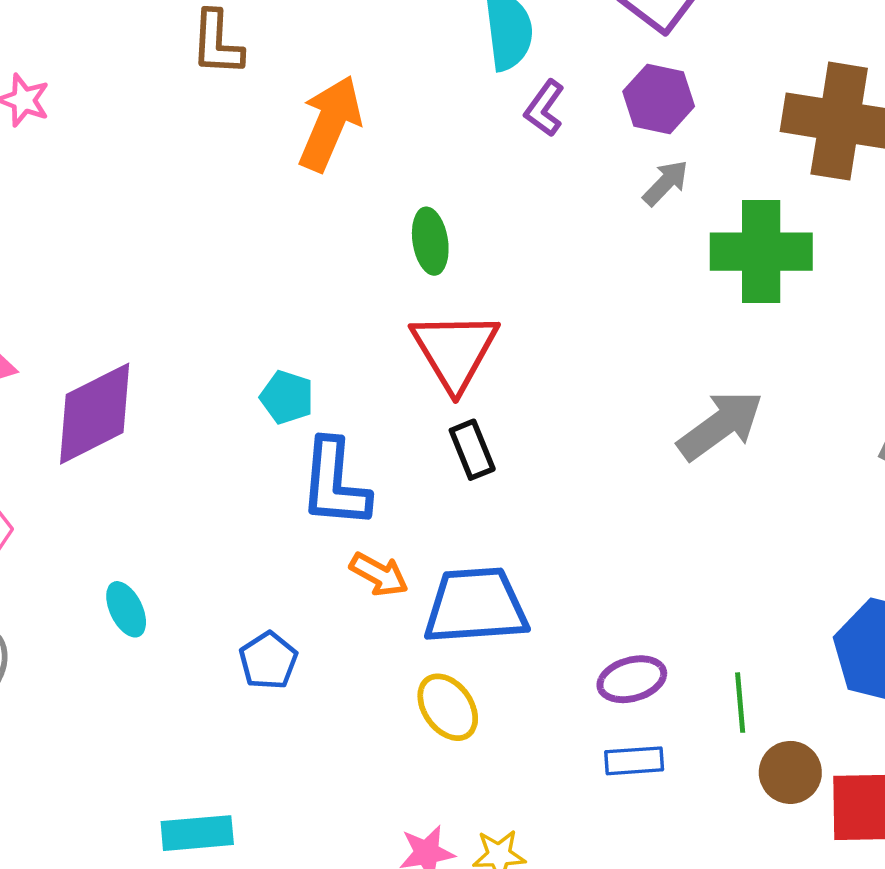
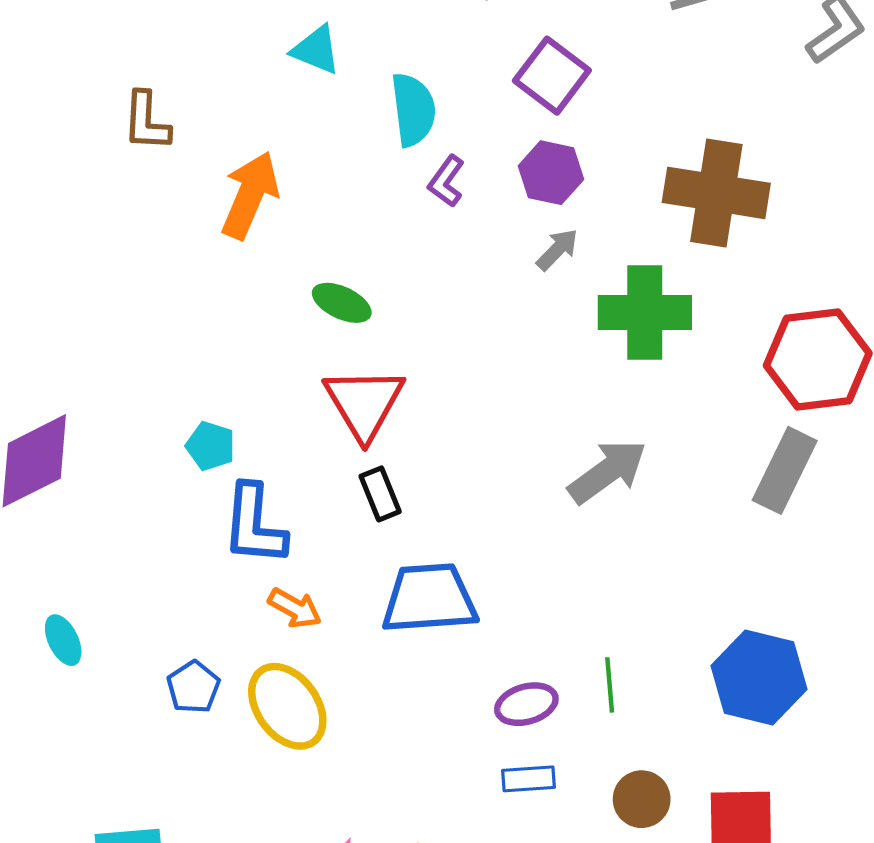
green ellipse: (430, 241) -> (342, 303), turned -56
blue trapezoid: (476, 606) -> (429, 599), moved
green line: (740, 703) -> (610, 685), moved
yellow ellipse: (448, 707) -> (287, 706), moved, size x1.4
brown circle: (790, 772) -> (642, 799), moved

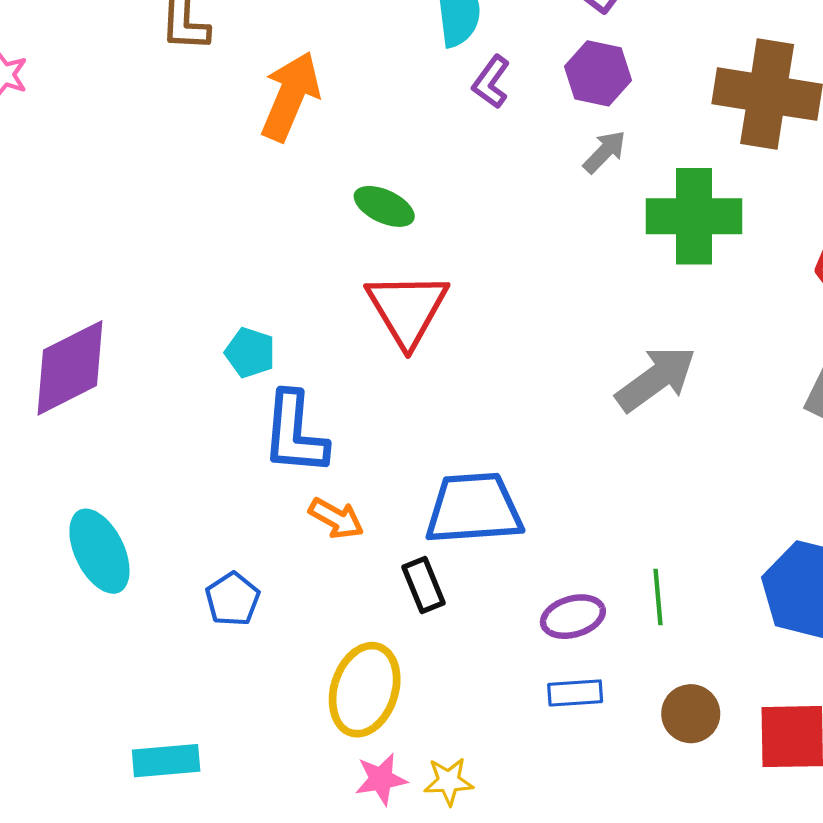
black rectangle: (380, 494) -> (423, 585), moved
cyan ellipse: (63, 640) -> (99, 551), size x1.6
yellow ellipse: (287, 706) -> (365, 690), moved, turned 54

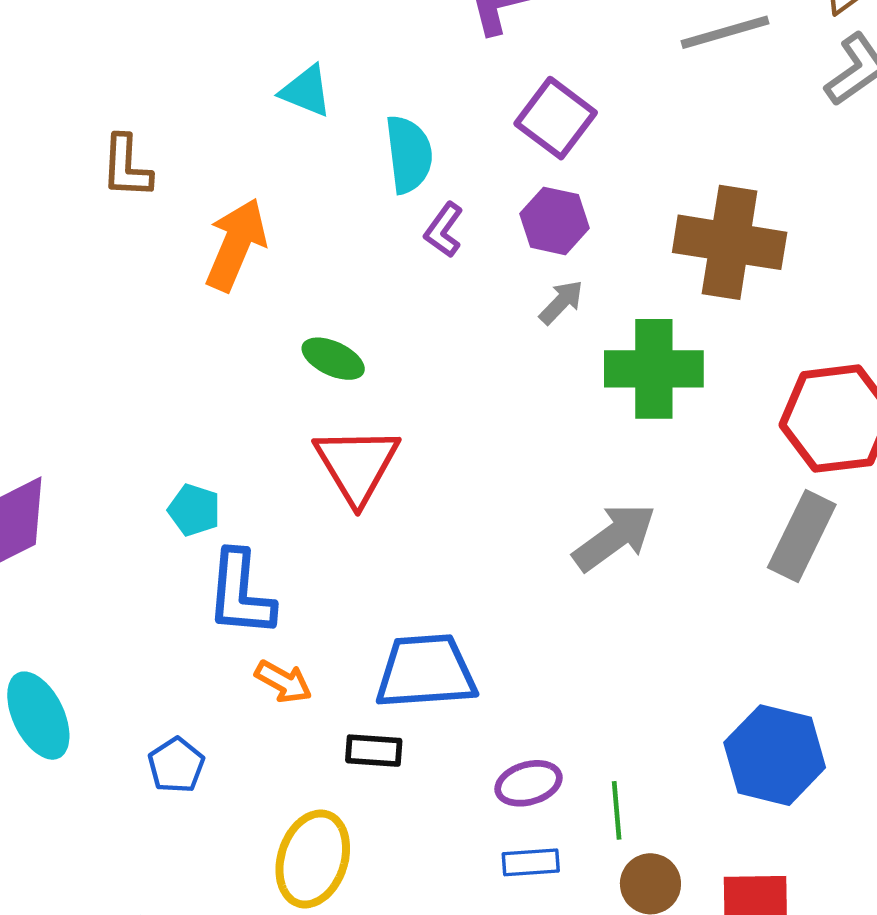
black rectangle: (423, 585) -> (374, 751), turned -64
green line: (658, 597) -> (617, 810), moved

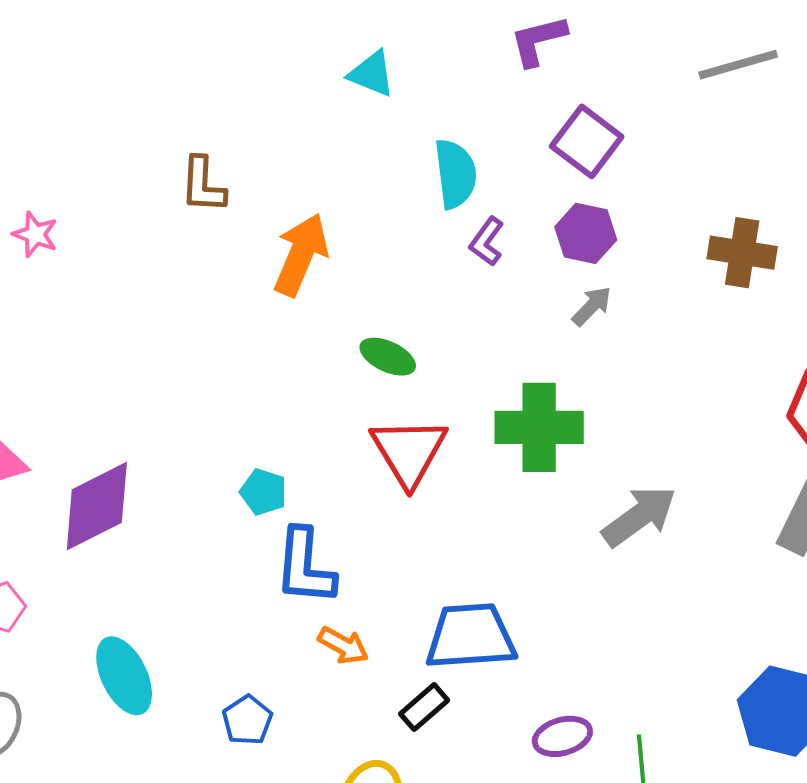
cyan triangle: (306, 91) -> (372, 74), moved
brown cross: (730, 242) -> (742, 253), size x0.7
green cross: (654, 369) -> (539, 427), moved
black rectangle: (374, 751) -> (424, 707), turned -45

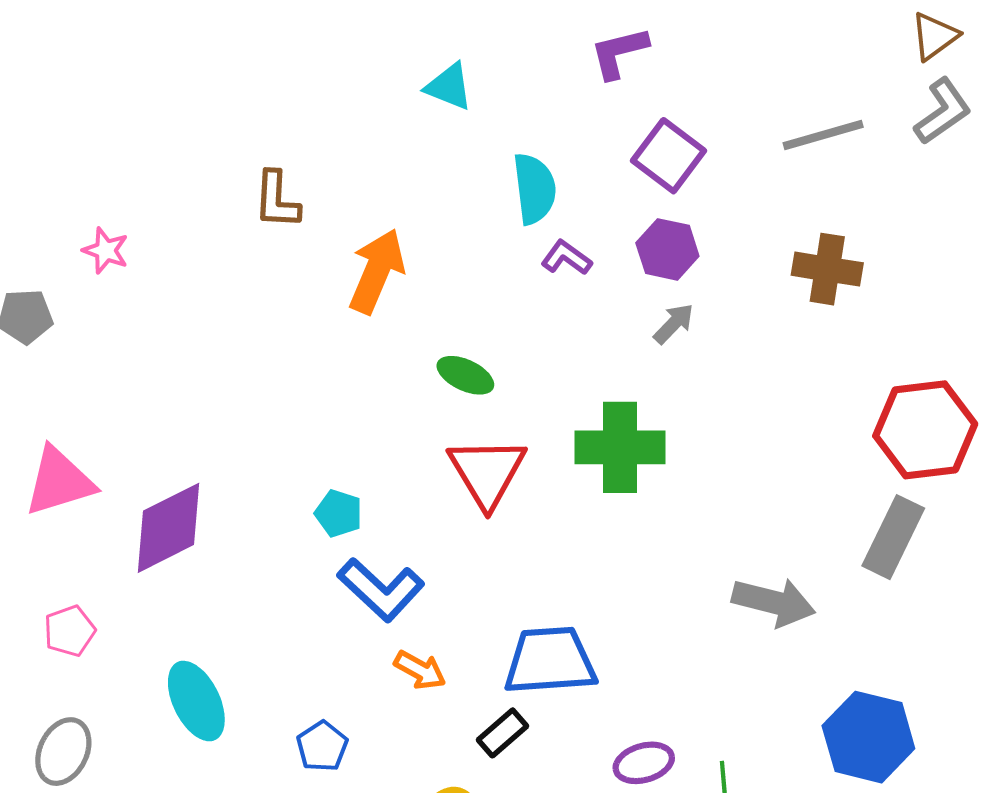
gray line: (738, 65) -> (823, 135), moved
purple L-shape: (487, 241) -> (566, 258), turned 90
gray arrow: (639, 516) -> (774, 602), moved, turned 50
blue L-shape: (305, 567) -> (381, 590), turned -52

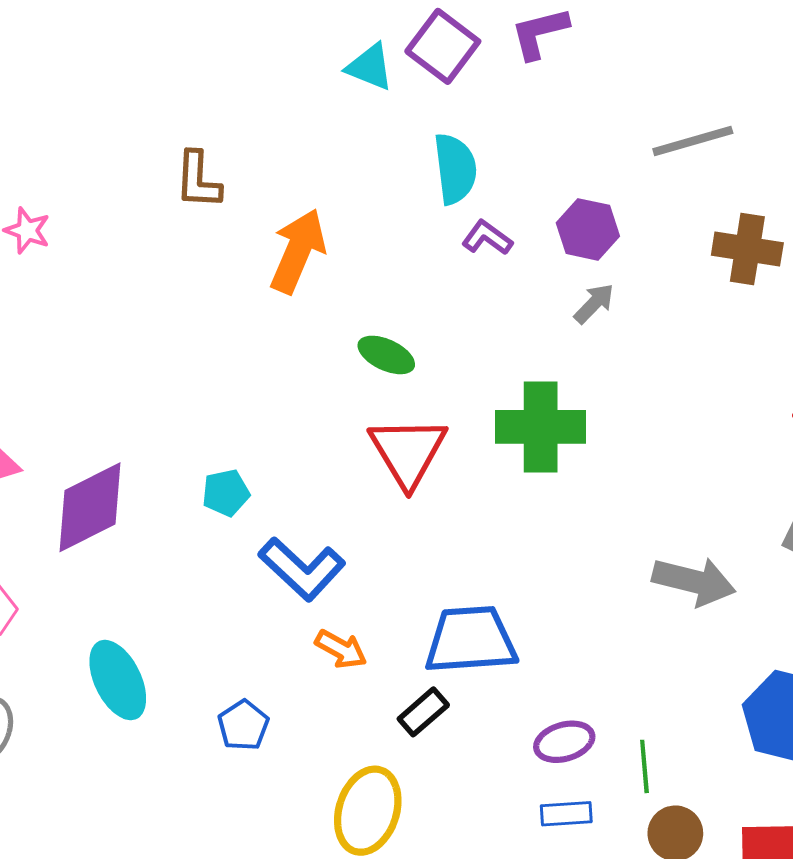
gray line: (823, 135) -> (693, 141), moved
purple square: (668, 156) -> (443, 46), moved
cyan pentagon: (339, 513) -> (226, 493), moved, turned -30

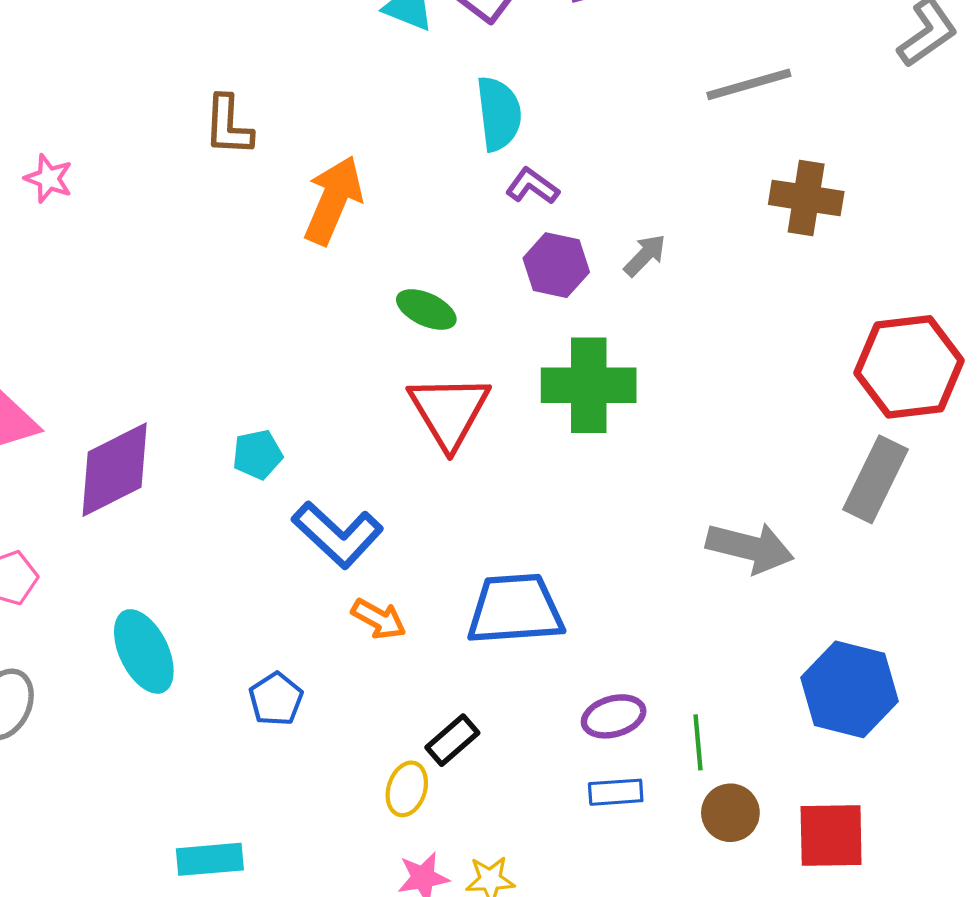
purple hexagon: (588, 229) -> (556, 265), moved
black rectangle: (423, 712) -> (452, 740), moved
yellow ellipse: (368, 811) -> (407, 789), size x0.6

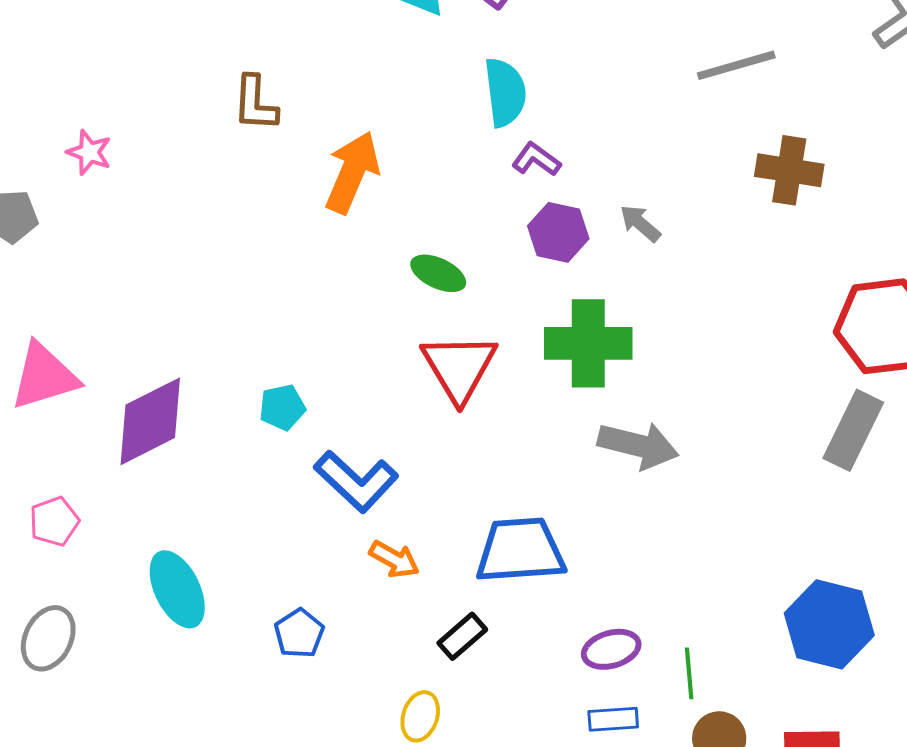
gray arrow: (645, 255) -> (640, 223), turned -93
gray arrow: (750, 548) -> (638, 445), moved
black rectangle: (452, 740) -> (462, 636), moved

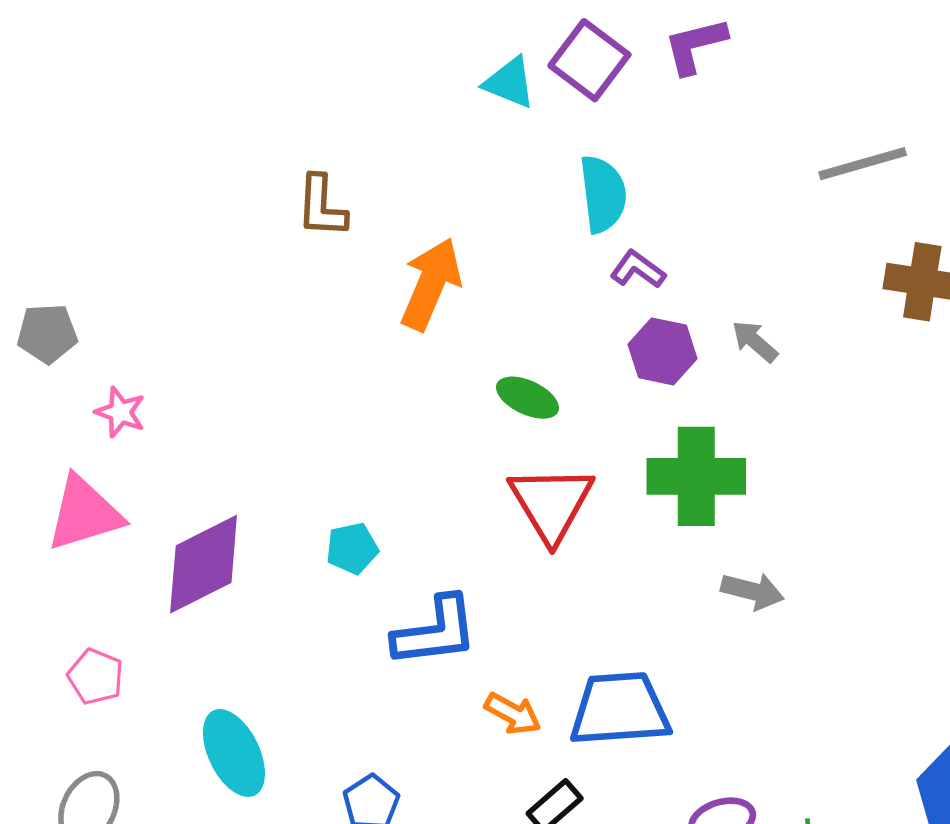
pink star: (89, 152) -> (120, 412), moved
gray arrow: (638, 445) -> (752, 591), size x0.7
blue L-shape: (356, 481) -> (435, 632), turned -50
pink pentagon: (54, 521) -> (96, 677), turned -30
orange arrow: (394, 559) -> (513, 714), moved

